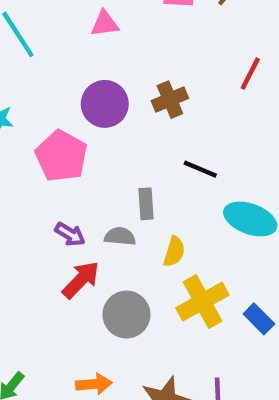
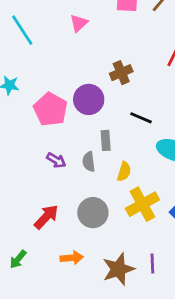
pink triangle: (105, 24) -> (79, 23), turned -36
purple circle: (105, 104) -> (89, 99), moved
gray semicircle: (120, 236) -> (89, 162), turned -102
red arrow: (81, 280) -> (46, 217), moved

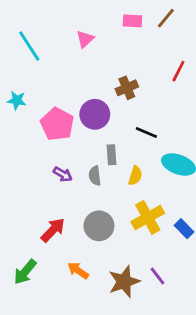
yellow semicircle: (124, 172) -> (135, 176), moved
orange arrow: (72, 258) -> (78, 270), turned -140
green arrow: (18, 259) -> (25, 272), size x1.4
purple line: (152, 264) -> (158, 276), turned -36

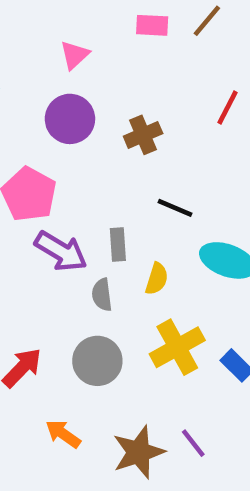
purple circle: (95, 114) -> (70, 119), moved
purple arrow: (63, 174) -> (61, 251), moved, size x1.6
gray semicircle: (95, 176) -> (102, 295), moved

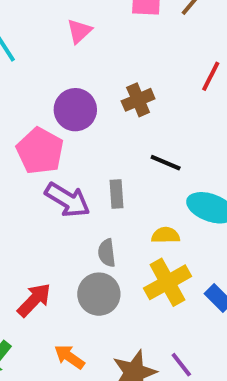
purple circle: (70, 119) -> (75, 110), moved
yellow semicircle: (157, 279) -> (166, 235), moved, turned -108
gray semicircle: (102, 295) -> (107, 253), moved

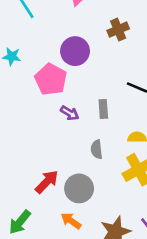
brown cross: (138, 100) -> (118, 30), moved
purple arrow: (67, 200) -> (70, 113), size x0.6
gray circle: (99, 294) -> (79, 188), moved

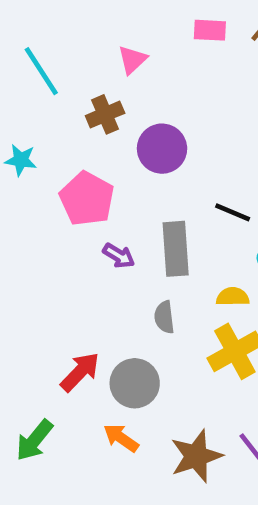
brown cross: (118, 30) -> (105, 114), moved
purple circle: (75, 51) -> (162, 149), moved
gray rectangle: (103, 109) -> (176, 249), size x1.6

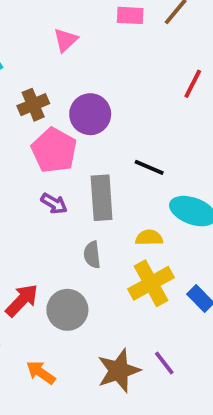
brown cross: (105, 114) -> (33, 105), moved
pink pentagon: (87, 199) -> (54, 150), moved
orange arrow: (121, 438) -> (41, 373), moved

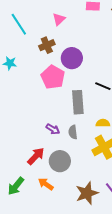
brown cross: (33, 105) -> (47, 45), moved
purple arrow: (54, 203) -> (53, 129), moved
orange arrow: (41, 373) -> (46, 184), moved

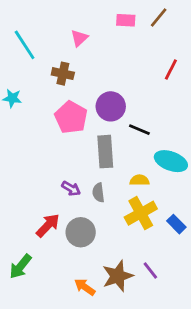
brown cross: (47, 45) -> (63, 74), turned 35
purple circle: (72, 58) -> (111, 106), moved
orange arrow: (46, 184) -> (85, 287), moved

